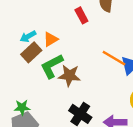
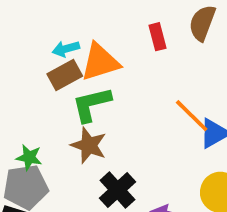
orange triangle: (51, 39) -> (100, 62), size x1.6
brown star: (69, 76) -> (89, 145), moved

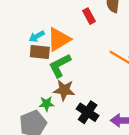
brown rectangle: (65, 75) -> (40, 52), turned 48
green star: (29, 157) -> (46, 104), moved

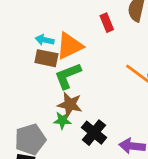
cyan arrow: (37, 36) -> (45, 40), turned 35
green star: (46, 104) -> (62, 120), moved

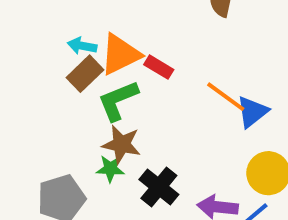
red rectangle: (107, 23) -> (159, 67), moved, turned -36
brown rectangle: (46, 58) -> (85, 74), turned -55

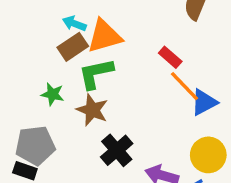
red rectangle: (159, 67) -> (170, 57), moved
green star: (110, 169) -> (53, 94), moved

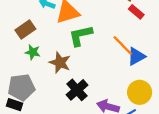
brown rectangle: (73, 47) -> (25, 29), moved
red rectangle: (170, 57) -> (136, 12), moved
green L-shape: (96, 74) -> (81, 36), moved

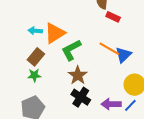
brown rectangle: (25, 29) -> (36, 57), moved
brown star: (60, 63) -> (78, 75), moved, turned 30

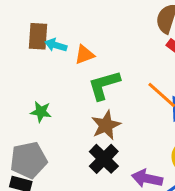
orange triangle: (55, 33) -> (84, 55), size x0.6
brown rectangle: (36, 57) -> (38, 36), moved, turned -48

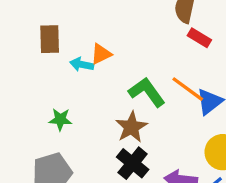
cyan arrow: (56, 45) -> (82, 64), moved
green L-shape: (104, 85) -> (147, 92), moved, turned 76

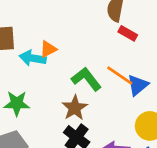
cyan arrow: (82, 64) -> (33, 58), size x1.4
green star: (60, 119) -> (17, 103), size x1.4

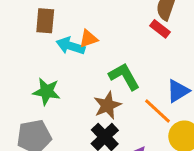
red rectangle: (128, 33) -> (160, 29), moved
orange line: (120, 75) -> (157, 111), moved

